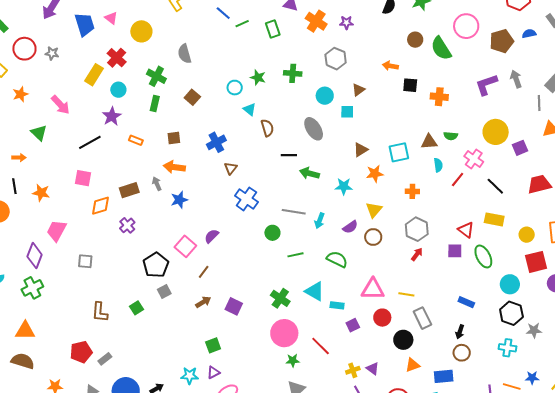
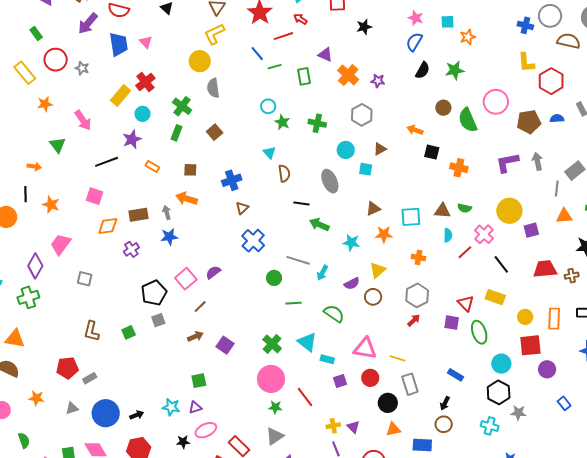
yellow circle: (141, 31) -> (200, 61), moved
cyan circle: (235, 88) -> (268, 106), moved
blue star: (179, 200) -> (169, 237), moved

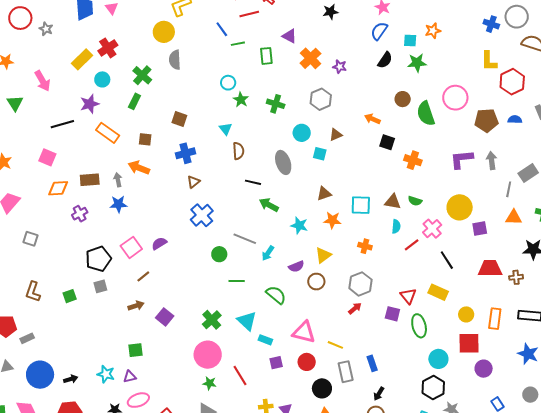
cyan square: (448, 22) -> (410, 41), moved
brown square: (215, 132) -> (179, 119), moved, turned -35
orange rectangle: (152, 167) -> (108, 133), size x1.6
blue rectangle: (456, 375) -> (372, 363), moved, turned 35

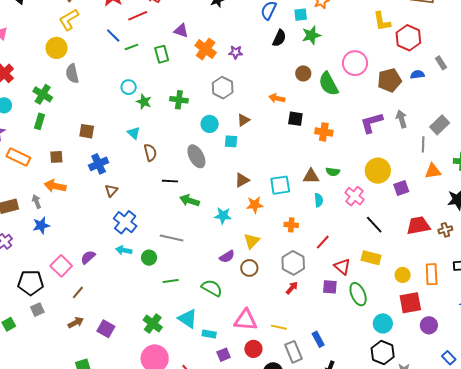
red line: (412, 245) -> (323, 242), moved
cyan arrow: (268, 253) -> (124, 250), moved, turned 77
black pentagon: (98, 259) -> (31, 283), turned 30

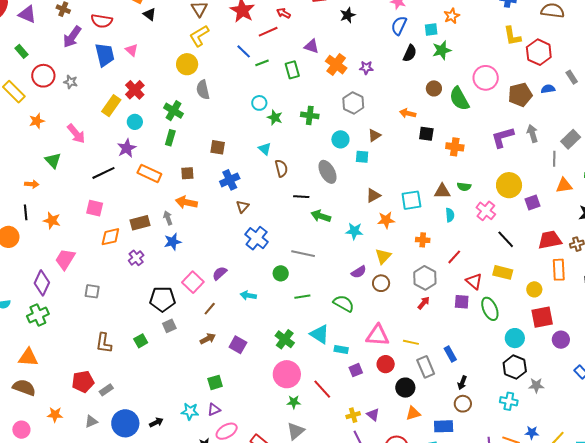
cyan arrow: (124, 250) -> (248, 295), moved
orange rectangle: (432, 274) -> (559, 270), moved

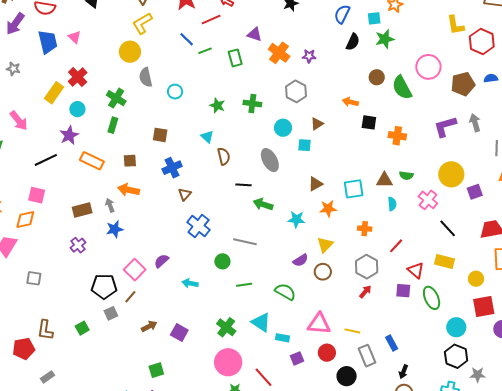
cyan circle: (259, 103) -> (175, 92), moved
orange diamond: (110, 237) -> (25, 219), moved
brown line: (210, 309) -> (130, 297), moved
red pentagon: (83, 382) -> (24, 349), moved

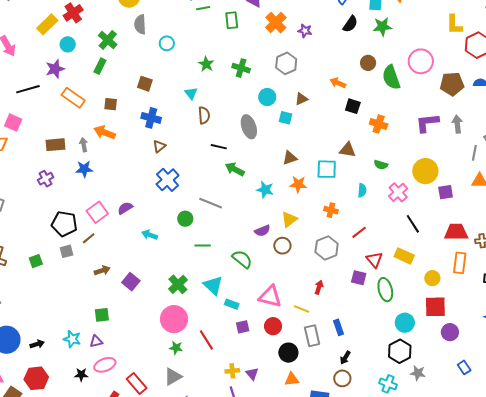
blue cross: (172, 168) -> (151, 118), turned 30
brown triangle: (384, 180) -> (348, 150), moved
red arrow: (365, 292) -> (319, 287), moved, turned -32

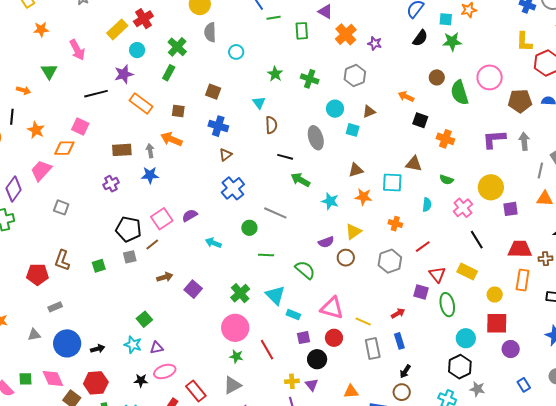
red arrow: (319, 287) -> (398, 313), moved, turned 40
green square: (102, 315) -> (144, 319), moved, turned -35
black circle: (288, 353) -> (317, 359), moved

